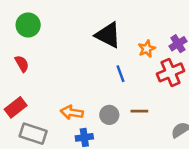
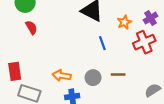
red semicircle: (22, 64) -> (31, 27), moved
red rectangle: (16, 107) -> (15, 71), turned -60

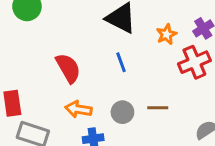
red semicircle: (31, 27) -> (68, 68), moved, size x1.5
blue line: (102, 43) -> (121, 62), moved

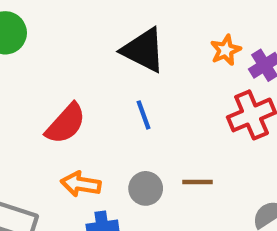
orange star: (167, 34) -> (226, 50), moved
red semicircle: (68, 68) -> (66, 124), turned 72

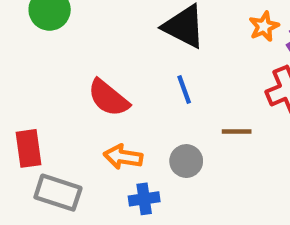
red semicircle: (66, 124) -> (108, 98), turned 87
brown line: (198, 182) -> (237, 132), moved

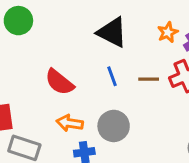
brown line: (237, 132) -> (149, 79), moved
gray circle: (186, 161) -> (114, 126), size x1.4

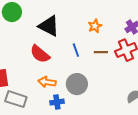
black triangle: (112, 32) -> (49, 26), moved
orange star: (168, 32) -> (95, 26), moved

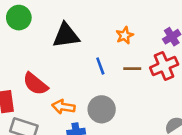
black triangle: (49, 26) -> (66, 35), turned -35
red semicircle: (40, 54) -> (35, 84), moved

